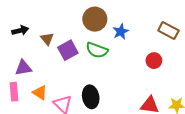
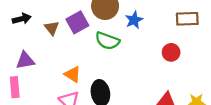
brown rectangle: (168, 30) -> (187, 19), turned -30
purple square: (68, 50) -> (77, 22), moved
orange triangle: (40, 93) -> (73, 74), moved

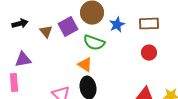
brown rectangle: (187, 19) -> (149, 24), moved
orange triangle: (73, 74) -> (85, 65), moved

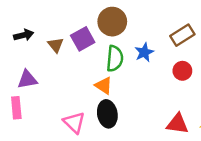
brown rectangle: (149, 24) -> (182, 35), turned -30
blue star: (117, 25) -> (144, 52), moved
green semicircle: (94, 43) -> (115, 58), turned -105

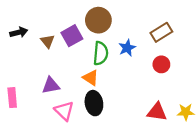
purple triangle: (27, 79) -> (51, 85), moved

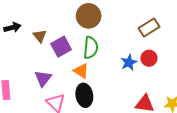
purple square: (72, 36) -> (61, 47), moved
blue star: (127, 48) -> (129, 62), moved
purple triangle: (51, 85) -> (43, 78), turned -42

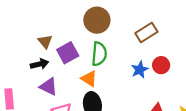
black arrow: (12, 27) -> (40, 64), moved
brown rectangle: (149, 27) -> (146, 32), moved
purple triangle: (43, 78) -> (49, 87), turned -42

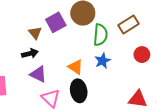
purple square: (68, 53) -> (56, 22), moved
green semicircle: (99, 54) -> (100, 35), moved
blue star: (140, 70) -> (103, 61), moved

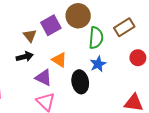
orange triangle: (76, 67) -> (59, 60), moved
purple triangle: (38, 74) -> (44, 78), moved
black ellipse: (79, 91) -> (80, 82), moved

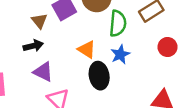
orange triangle: (59, 60) -> (87, 49), moved
purple triangle: (44, 78) -> (43, 72), moved

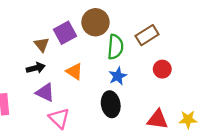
orange triangle: (87, 49) -> (74, 71), moved
black ellipse: (99, 76) -> (111, 104), moved

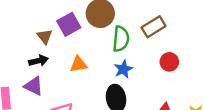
orange triangle: (74, 71) -> (78, 64), turned -42
purple triangle: (45, 93) -> (34, 86), moved

